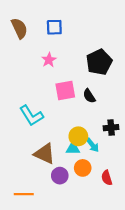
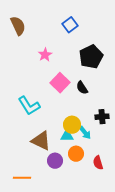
blue square: (54, 27) -> (70, 25), moved, turned -35
pink square: (65, 90) -> (60, 83), turned -36

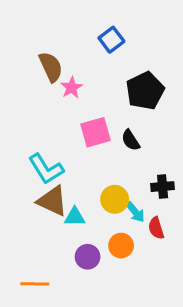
brown semicircle: (18, 26) -> (51, 67), moved
pink square: (60, 83) -> (95, 132), turned 30
cyan triangle: (67, 136) -> (75, 217), moved
brown triangle: (41, 141) -> (52, 201), moved
red semicircle: (98, 163) -> (156, 228), moved

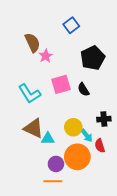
cyan L-shape: (46, 169) -> (29, 94), moved
orange circle: (121, 246) -> (77, 157), size x1.6
orange line: (35, 284) -> (53, 181), moved

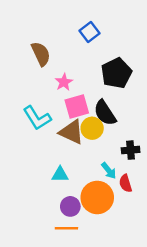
pink star: (46, 56) -> (64, 82), moved
black semicircle: (83, 90) -> (105, 113), size x1.5
yellow circle: (73, 127) -> (92, 128), moved
brown triangle: (34, 128) -> (72, 132), moved

